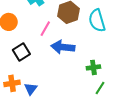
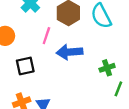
black square: (21, 52) -> (25, 66), turned 30

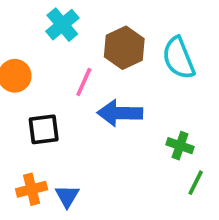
green cross: (107, 68) -> (180, 146), turned 32

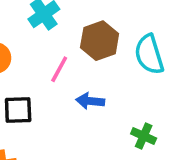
blue arrow: (120, 113) -> (90, 101), size x0.7

